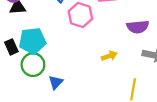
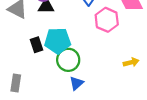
green circle: (33, 65) -> (68, 60), moved

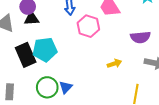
black rectangle: (36, 45) -> (26, 55), size x1.6
green circle: (68, 60) -> (47, 87), moved

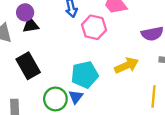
cyan pentagon: (45, 50) -> (85, 75), moved
yellow arrow: (114, 64) -> (127, 65), size x1.5

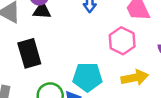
pink hexagon: (94, 27) -> (122, 41), moved

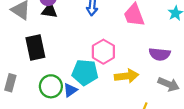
pink hexagon: (122, 41) -> (103, 52), moved

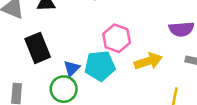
blue triangle: (70, 90) -> (72, 68), moved

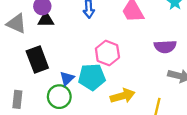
yellow arrow: (148, 61) -> (123, 96), moved

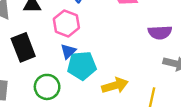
pink hexagon: (107, 53) -> (66, 23), moved
blue triangle: (67, 78) -> (68, 51), moved

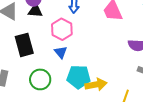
blue triangle: (68, 51) -> (61, 52), turned -32
cyan pentagon: (82, 66) -> (79, 77), moved

